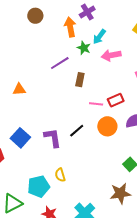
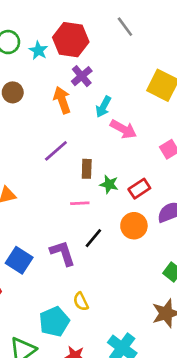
green star: (84, 48) -> (109, 184), moved
pink arrow: (111, 55) -> (123, 129), turned -132
pink line: (96, 104) -> (80, 203), moved

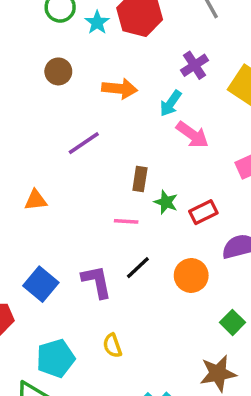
purple cross: (82, 76) -> (195, 65), moved
orange arrow: (62, 100) -> (120, 89), turned 108
purple line: (56, 151) -> (84, 143), moved
orange circle: (134, 226) -> (191, 275), moved
cyan pentagon: (54, 322) -> (56, 358), moved

